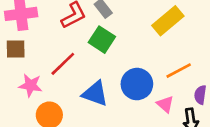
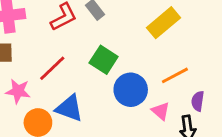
green square: (102, 40) -> (104, 60), moved
blue triangle: (95, 93) -> (69, 108), moved

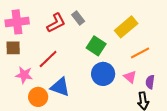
green square: (104, 60) -> (96, 46), moved
orange line: (175, 75) -> (140, 53), moved
pink triangle: (161, 111) -> (130, 77), moved

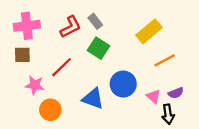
green square: (96, 46) -> (99, 48), moved
pink triangle: (130, 77) -> (153, 96), moved
purple semicircle: (150, 82) -> (176, 93), turned -120
blue triangle: (60, 87) -> (93, 99), moved

